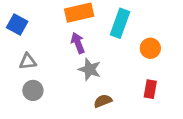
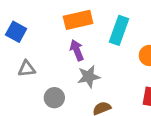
gray star: (90, 69) -> (89, 77), turned -30
gray circle: (33, 90) -> (54, 98), moved

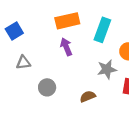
blue square: (16, 32) -> (14, 31), turned 30
gray star: (89, 77) -> (107, 69), moved

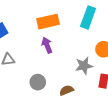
cyan rectangle: (102, 30) -> (88, 17), moved
gray circle: (47, 87) -> (38, 82), moved

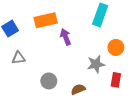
orange rectangle: (48, 22) -> (46, 20), moved
purple arrow: (47, 45) -> (66, 37), moved

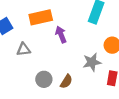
gray triangle: (18, 58) -> (24, 49), moved
brown semicircle: (78, 89) -> (66, 81), moved, turned 144

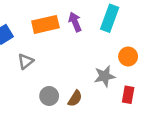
purple arrow: (61, 34) -> (75, 22), moved
gray triangle: (24, 49) -> (26, 61), turned -32

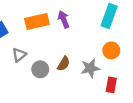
cyan rectangle: (110, 18) -> (109, 16), moved
gray circle: (49, 96) -> (40, 69), moved
brown semicircle: (75, 98) -> (64, 64), moved

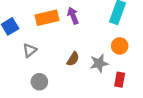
gray circle: (40, 69) -> (39, 82), moved

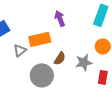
orange rectangle: (47, 18) -> (40, 39), moved
gray circle: (39, 82) -> (42, 75), moved, size x1.5

